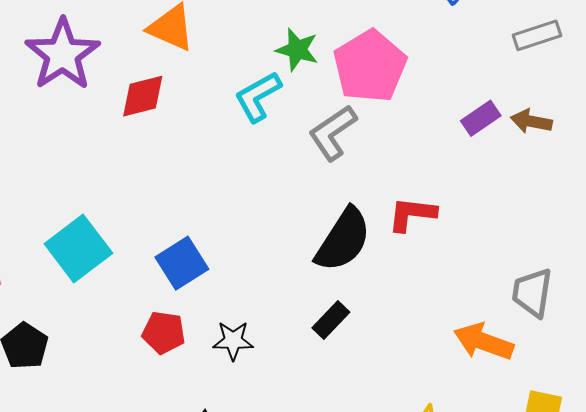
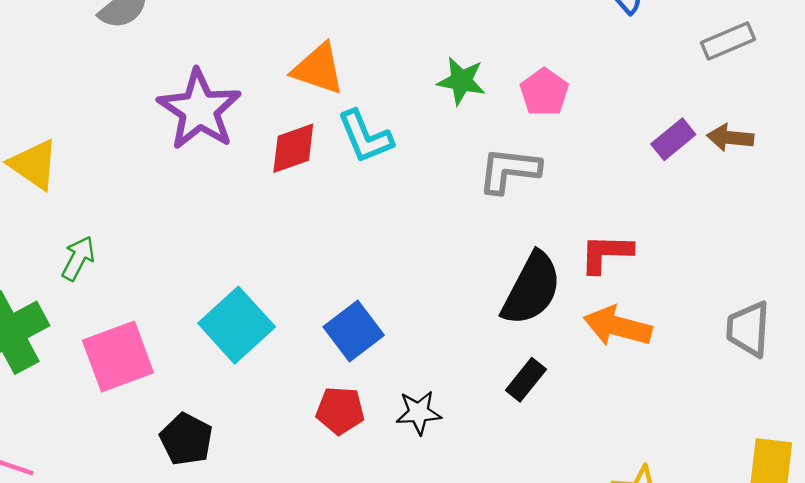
pink pentagon: (370, 66) -> (544, 92), size x0.6
cyan L-shape: (258, 97) -> (365, 137), moved, turned -78
gray L-shape: (333, 133) -> (509, 170), turned 46
orange arrow: (484, 342) -> (618, 326), moved

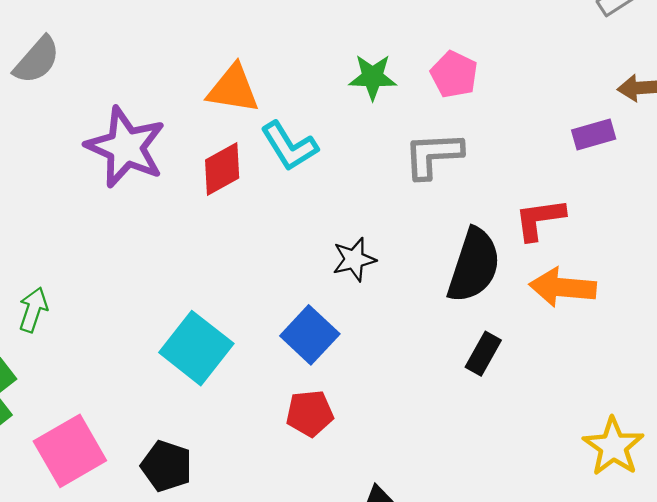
purple rectangle: (673, 139) -> (594, 134), moved, turned 33
pink square: (118, 357) -> (70, 451), moved
black star: (419, 413) -> (354, 259), moved

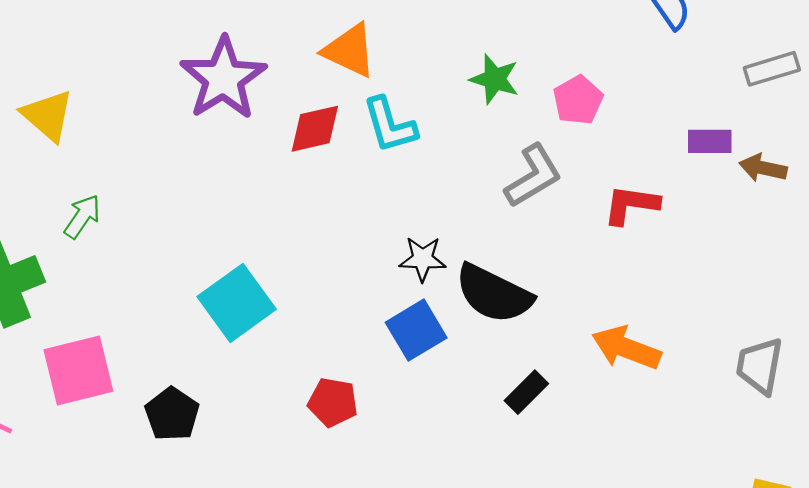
purple rectangle: (594, 134) -> (710, 141), moved
gray L-shape: (433, 155) -> (533, 176), turned 136
red L-shape: (540, 219) -> (631, 205), moved
black semicircle: (474, 265) -> (494, 294), moved, turned 82
blue square: (310, 335) -> (416, 330), moved

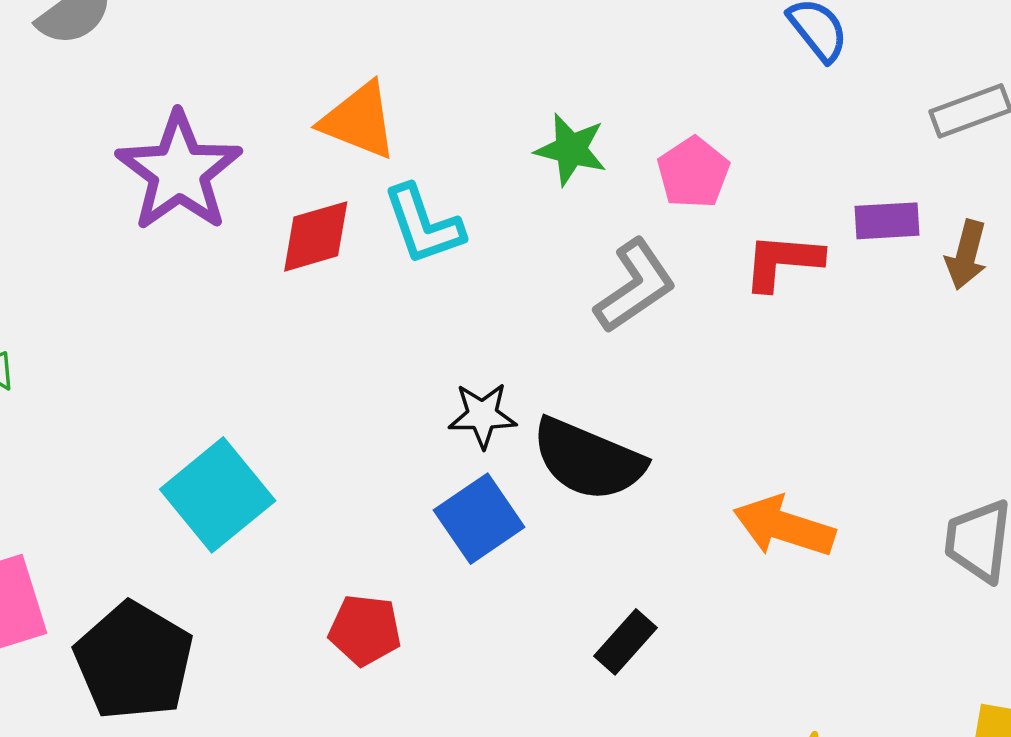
brown arrow: (763, 168) -> (966, 255), turned -84
red L-shape: (631, 205) -> (783, 262), moved
black rectangle: (526, 392) -> (626, 642), moved
black pentagon: (172, 414) -> (134, 661), size x1.5

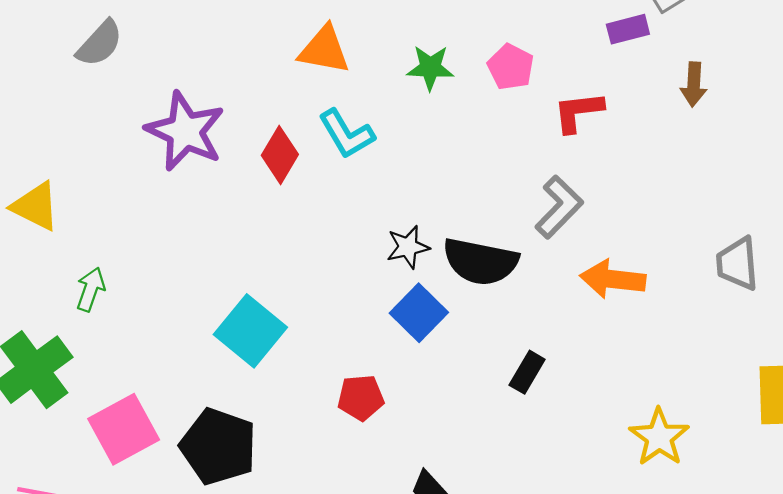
orange triangle: (359, 120) -> (324, 50), moved
purple rectangle: (887, 221) -> (628, 29), moved
red diamond: (316, 236) -> (280, 155), turned -32
gray L-shape: (635, 286) -> (559, 207), moved

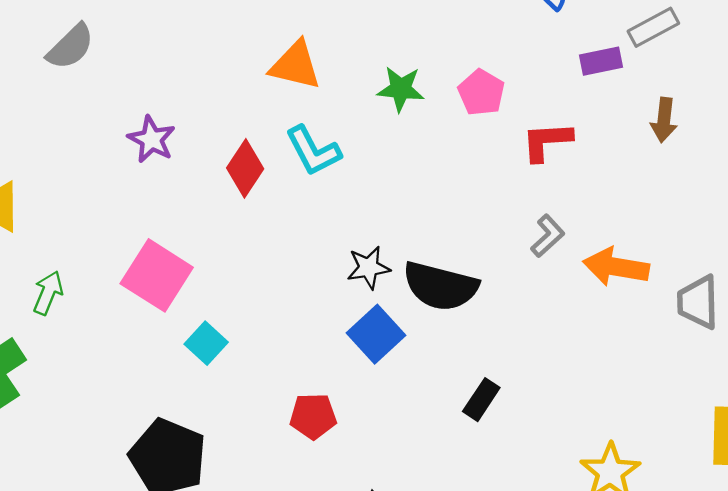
purple star: (185, 131) -> (152, 139), size x0.6
gray L-shape: (559, 207) -> (548, 236), moved, size x0.7
orange arrow: (613, 279) -> (616, 267), moved
cyan square: (250, 331) -> (206, 343), size x0.6
pink square: (124, 429) -> (157, 275), moved, turned -32

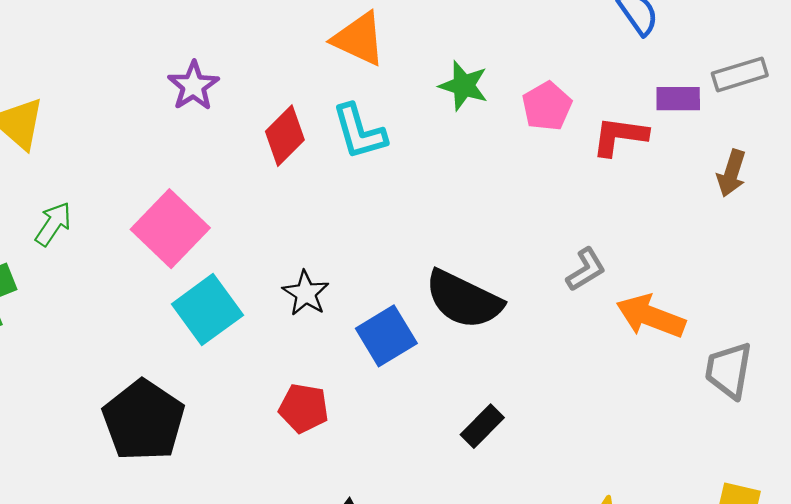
red L-shape: (547, 141) -> (620, 136), moved
black star: (369, 268) -> (306, 293), moved, turned 30
cyan square: (206, 343) -> (207, 310), size x1.5

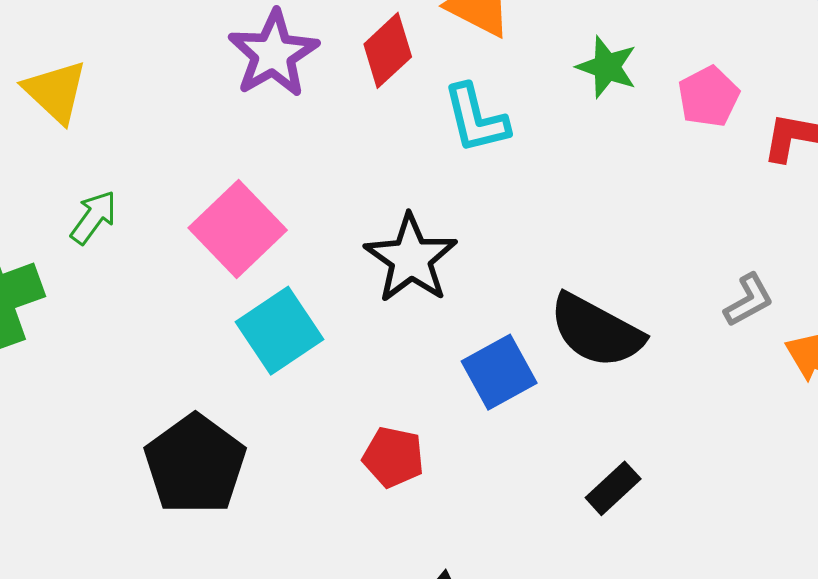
purple star: (193, 86) -> (273, 54), size x1.4
red diamond: (285, 136) -> (388, 50), moved
black star: (306, 293) -> (411, 259), moved, size x1.6

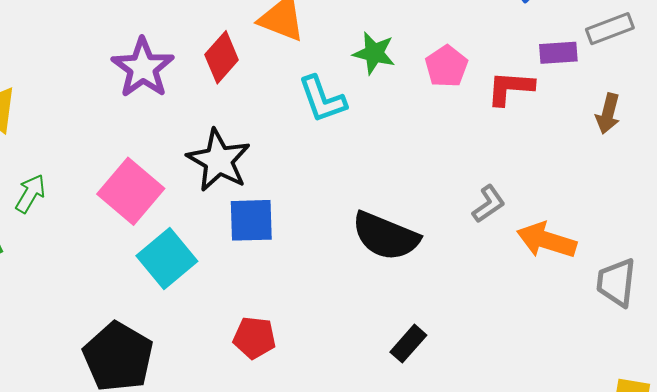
cyan L-shape: (476, 119) -> (322, 99), moved
black star: (411, 259) -> (219, 160), moved
blue square: (499, 372) -> (251, 220), moved, turned 33

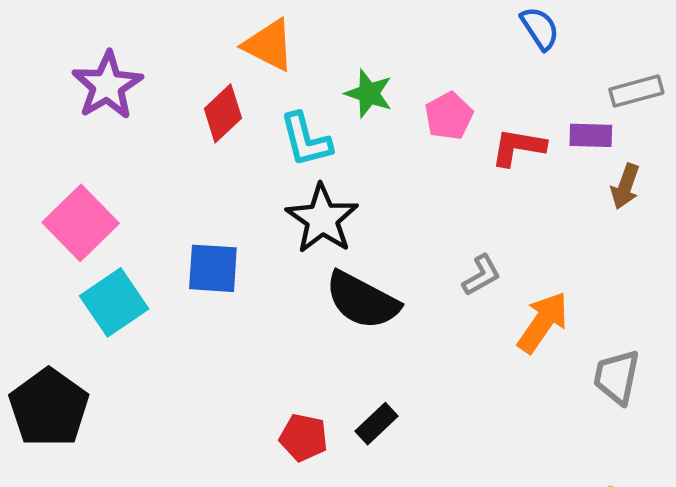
purple rectangle: (558, 53) -> (591, 135), moved
red diamond: (222, 57) -> (223, 113), moved
black star: (219, 160) -> (322, 219), moved
orange arrow: (547, 240) -> (543, 322), turned 102
red pentagon: (254, 338) -> (304, 438), moved

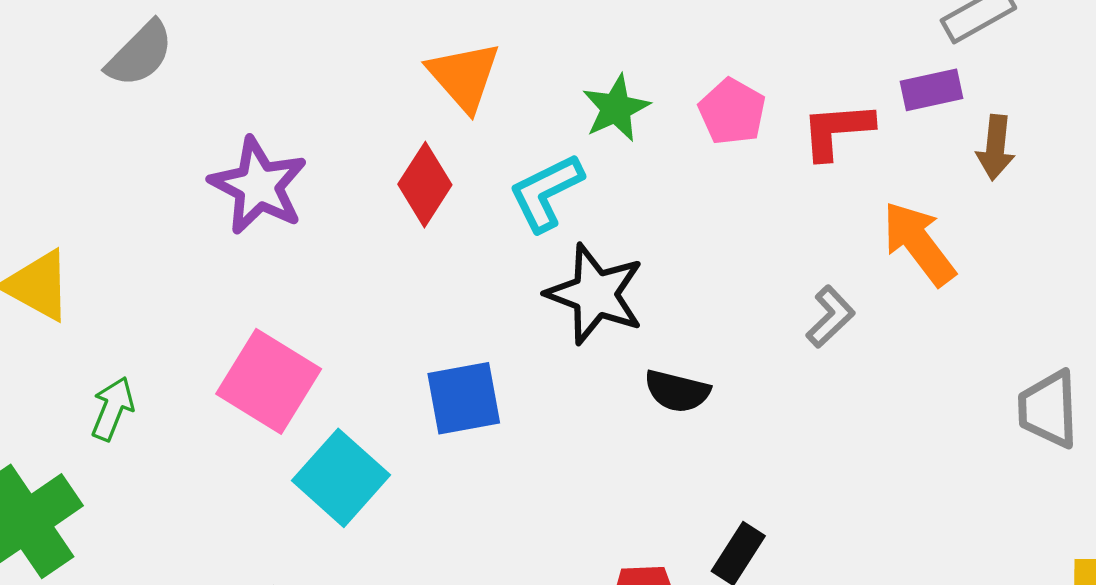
orange triangle: (269, 45) -> (464, 76), turned 36
green star: (369, 93) -> (616, 108), turned -30
cyan L-shape: (306, 140) -> (546, 192), turned 92
black semicircle: (362, 300) -> (677, 391), size x0.6
orange arrow: (543, 322) -> (919, 243), moved, turned -58

